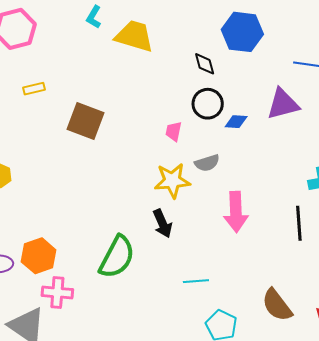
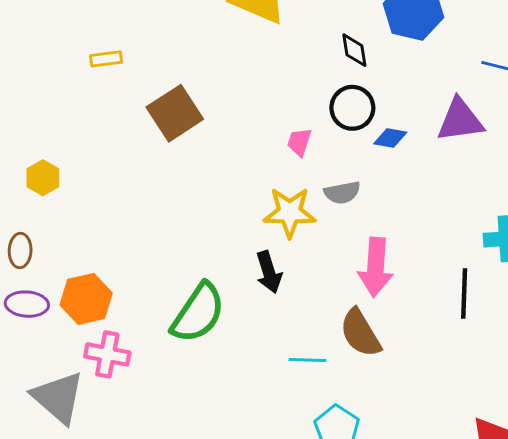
brown square: (86, 121) -> (175, 113), turned 30
brown semicircle: (277, 305) -> (360, 333), moved

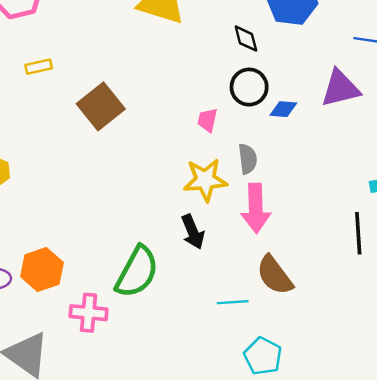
gray semicircle: (342, 193) -> (248, 159), turned -80
pink arrow: (376, 267) -> (256, 208), moved
pink cross: (107, 354) -> (89, 313), moved

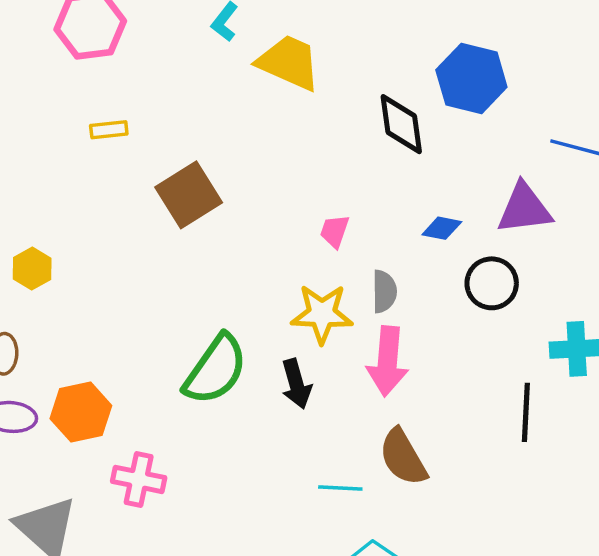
black diamond: (246, 39) -> (401, 124), size x1.5
black circle: (249, 87) -> (492, 283), moved
green semicircle: (137, 272) -> (216, 370), moved

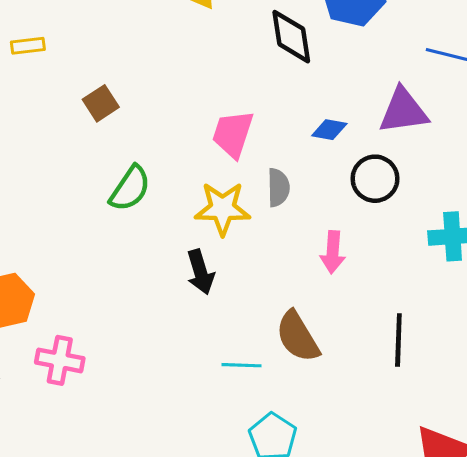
brown square: (189, 195) -> (101, 103), size x0.6
pink trapezoid: (335, 231) -> (233, 134), size x1.6
pink arrow: (388, 361) -> (333, 252), moved, size x0.7
green semicircle: (216, 370) -> (130, 188), moved, size x0.7
black line: (526, 412) -> (398, 340), moved

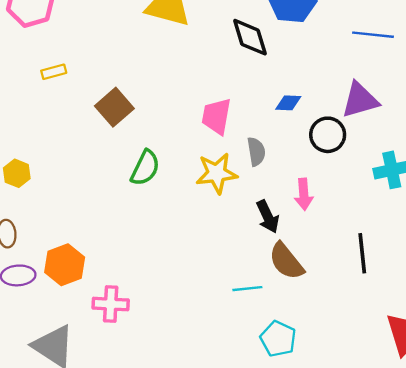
brown square: (101, 103) -> (114, 107), size x1.4
purple triangle: (403, 111) -> (360, 100), moved
black arrow: (200, 272) -> (268, 217), moved

